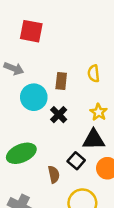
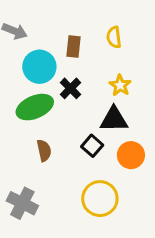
green ellipse: (21, 153) -> (35, 107), moved
brown semicircle: (54, 174) -> (44, 150), moved

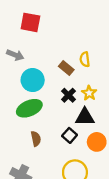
brown rectangle: (74, 47) -> (66, 68), moved, turned -56
black cross: (70, 88) -> (68, 95), moved

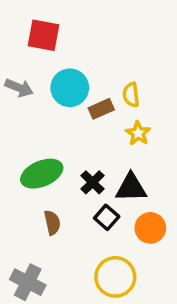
brown rectangle: (66, 68) -> (101, 109), turned -64
cyan circle: (33, 80) -> (70, 88), moved
yellow star: (89, 93) -> (138, 133), moved
black cross: (68, 95) -> (93, 182), moved

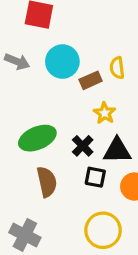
yellow star: (138, 133) -> (105, 113), moved
black square: (107, 217) -> (95, 177), turned -30
brown semicircle: (52, 223) -> (47, 182), size x1.4

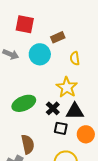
brown rectangle: (91, 80) -> (58, 37), moved
yellow star: (105, 113) -> (67, 87), size x1.5
brown semicircle: (47, 182) -> (28, 144), moved

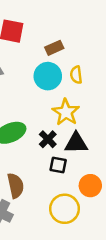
cyan circle: (40, 54) -> (48, 76), moved
orange circle: (86, 134) -> (90, 186), moved

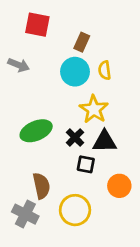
brown rectangle: (54, 48) -> (82, 42), turned -42
yellow circle: (65, 209) -> (75, 210), moved

